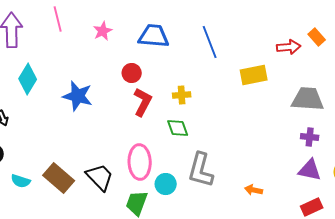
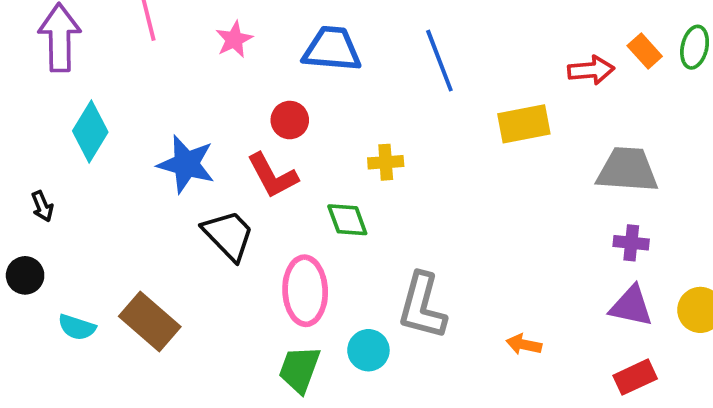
red L-shape: (143, 102) -> (273, 176), moved, turned 124
green diamond: (178, 128) -> (347, 220), moved
black trapezoid: (100, 177) -> (228, 235), moved
cyan circle: (166, 184) -> (368, 350), moved

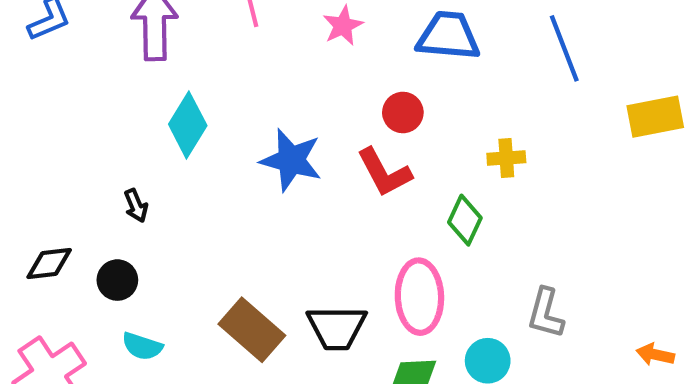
green diamond: (347, 220) -> (465, 220), turned 45
black trapezoid: (228, 235) -> (337, 328), moved, turned 134
gray L-shape: (422, 306) -> (546, 313), size x0.7
cyan semicircle: (77, 327) -> (142, 346), moved

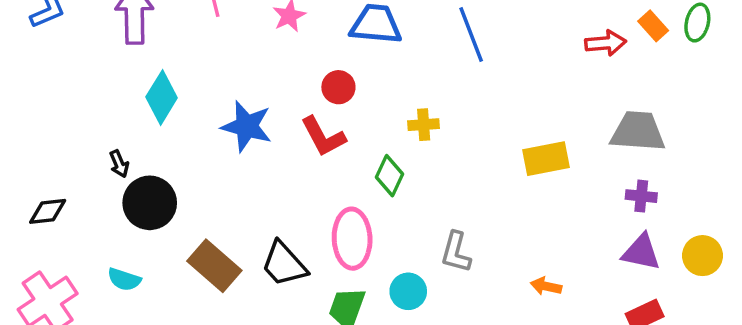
yellow rectangle: (655, 117) -> (546, 159), moved
black circle: (117, 280) -> (150, 203), moved, size x1.6
black trapezoid: (337, 328) -> (284, 264), turned 48

